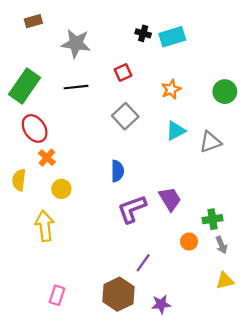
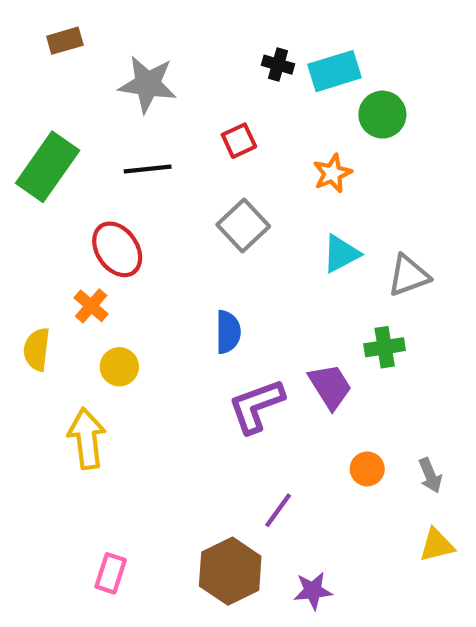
green circle: (225, 92) -> (382, 115), moved
red ellipse: (35, 128) -> (117, 249), moved
green cross: (212, 219) -> (385, 347), moved

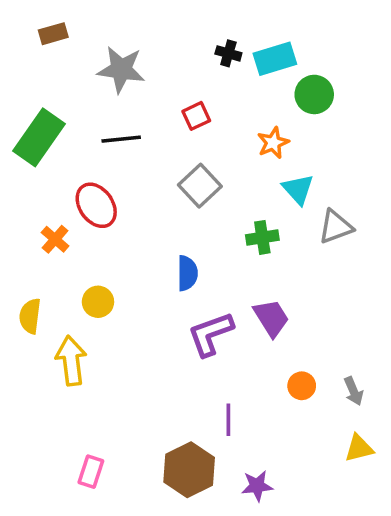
cyan triangle: (341, 254) -> (298, 189), moved, turned -44
orange cross: (91, 306) -> (55, 239), moved
green cross: (385, 347) -> (262, 237), moved
yellow semicircle: (37, 349) -> (30, 316), moved
purple line: (278, 510) -> (228, 420), turned -36

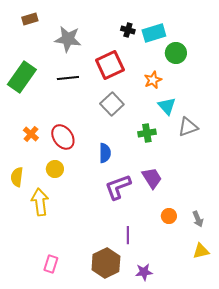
red square: (196, 116) -> (110, 65), size x1.8
red ellipse: (96, 205) -> (63, 137), moved

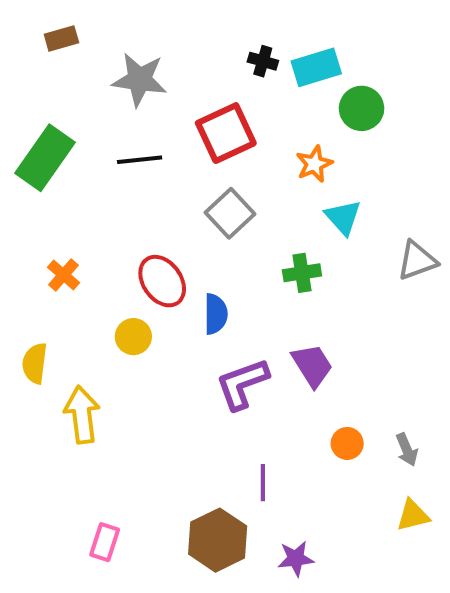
gray triangle: (188, 127) -> (417, 261), moved
red ellipse: (63, 137) -> (162, 281), moved
yellow circle: (55, 169) -> (133, 337), moved

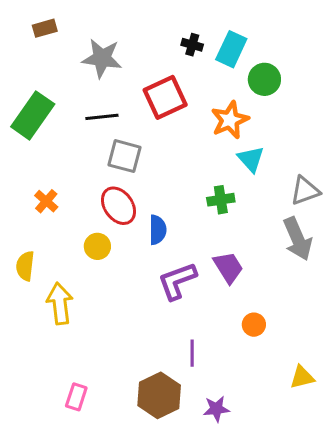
cyan rectangle: (316, 67) -> (231, 49), turned -48
orange star: (314, 164) -> (230, 120), size x1.4
gray square: (230, 213) -> (125, 156), moved, turned -32
gray arrow: (407, 450) -> (298, 239), moved, size x1.8

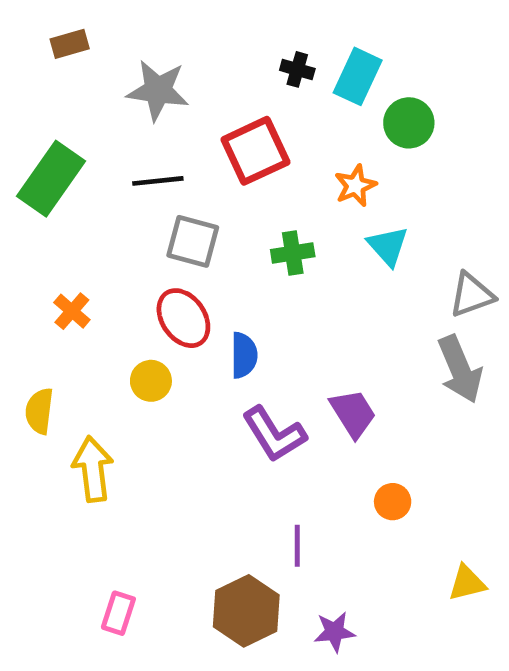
orange star: (230, 120) -> (355, 186), size x0.7
green cross: (221, 200) -> (293, 253), moved
purple L-shape: (177, 281) -> (274, 434), turned -102

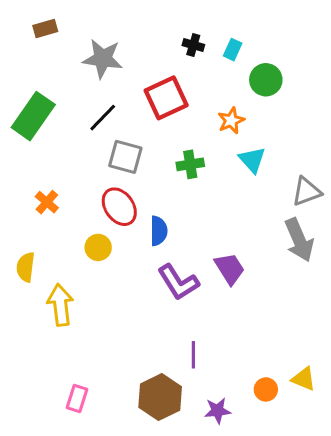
cyan rectangle: (358, 76) -> (233, 50), size x0.6
black line: (158, 181) -> (103, 118), turned -40
orange circle: (393, 502) -> (266, 389), moved
yellow triangle: (467, 583) -> (304, 379), turned 36

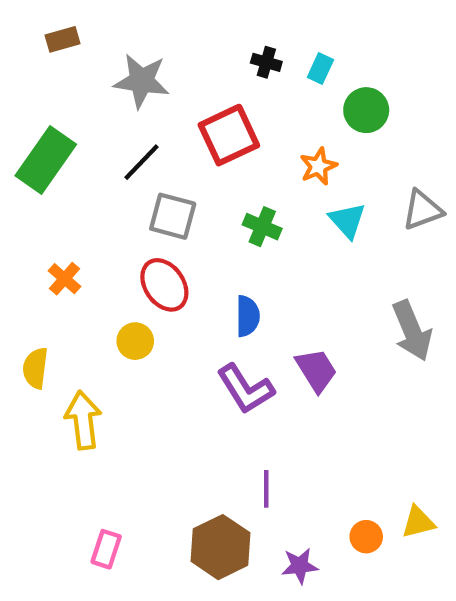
green cross: (190, 164) -> (262, 227), turned 32
gray triangle: (307, 192) -> (422, 210), moved
blue semicircle: (159, 231) -> (248, 316), moved
yellow triangle: (304, 379) -> (418, 522), turned -36

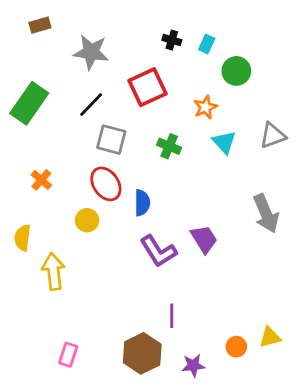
blue semicircle: (248, 316) -> (142, 203), moved

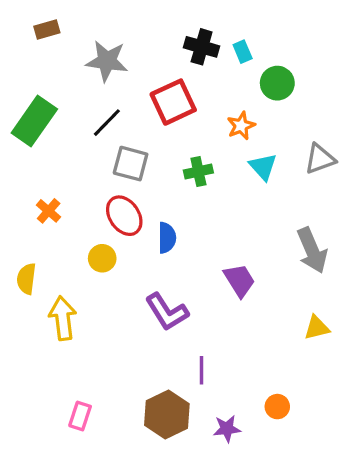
black cross: (172, 40) -> (202, 47), size x1.5
cyan rectangle: (207, 44) -> (243, 52), turned -48
green cross: (169, 146) -> (198, 171), turned -35
purple L-shape: (158, 251) -> (167, 312), moved
yellow triangle: (270, 337) -> (317, 328), moved

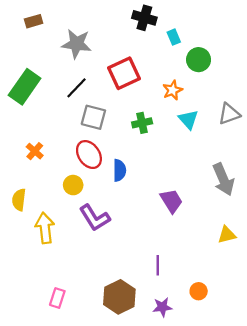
black cross: (202, 47) -> (144, 18), moved
purple L-shape: (167, 312) -> (95, 218), moved
purple line: (202, 370) -> (158, 265), moved

